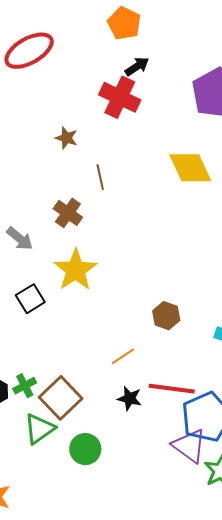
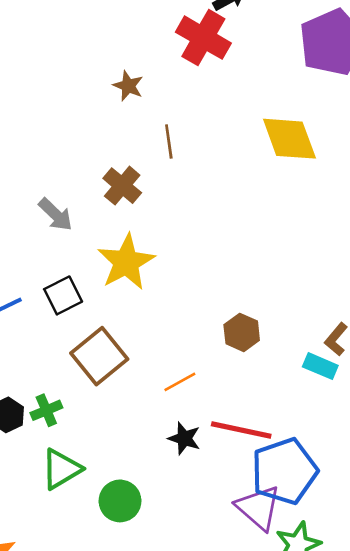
brown square: (61, 398) -> (99, 356), moved

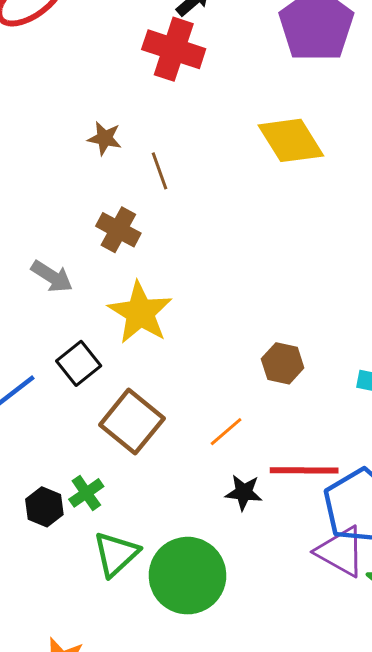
brown star: (128, 86) -> (105, 138), moved
green circle: (120, 501) -> (187, 576), size x1.6

